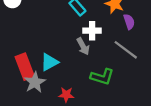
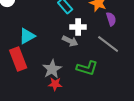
gray arrow: (83, 46) -> (70, 41), turned -35
cyan triangle: (49, 62) -> (27, 36), moved
gray star: (35, 82) -> (52, 69), moved

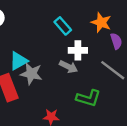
gray star: (52, 69) -> (31, 74), moved, turned -30

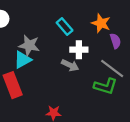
gray star: (31, 74) -> (29, 45), moved
green L-shape: (88, 98) -> (105, 86), moved

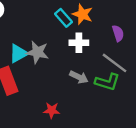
orange star: (101, 23) -> (82, 14), moved
gray star: (29, 45) -> (37, 52), moved
gray arrow: (70, 65) -> (79, 77), moved

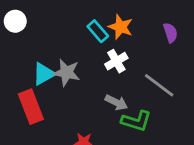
purple semicircle: (118, 33) -> (170, 33), moved
white cross: (79, 43) -> (116, 61), turned -30
green L-shape: (107, 82) -> (136, 121), moved

